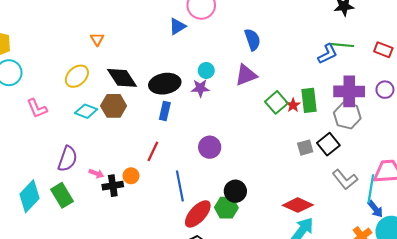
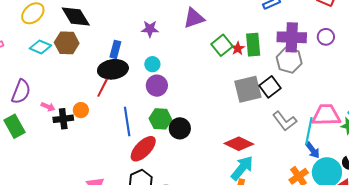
cyan circle: (206, 70) -> (152, 64), moved
black ellipse: (165, 84) -> (113, 69), moved
gray square: (305, 148) -> (248, 89), size x1.8
green hexagon: (226, 208) -> (160, 119), moved

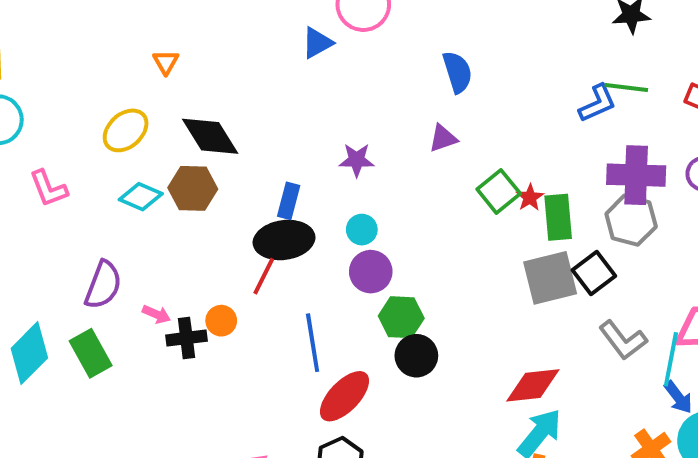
purple triangle: (194, 18) -> (443, 138), size x0.7
green rectangle: (253, 45) -> (558, 217), moved
green hexagon: (160, 119) -> (401, 317), moved
red diamond: (239, 144) -> (533, 385), turned -32

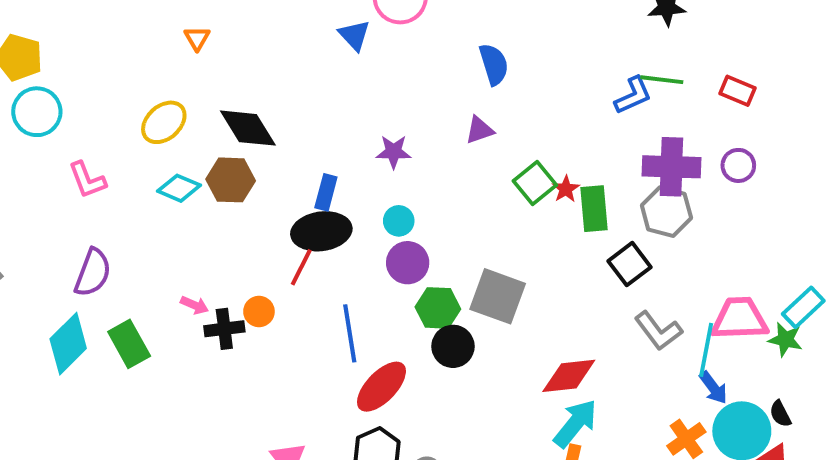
blue triangle: (317, 43) -> (354, 35), turned -44
orange triangle: (166, 62) -> (197, 38), moved
gray square: (550, 278) -> (498, 296), moved, turned 34
purple semicircle: (103, 285) -> (93, 273), moved

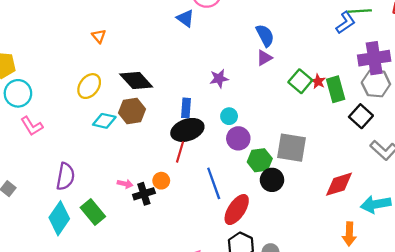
blue semicircle: (494, 64) -> (265, 35), moved
pink L-shape: (87, 180) -> (32, 126), moved
cyan arrow: (575, 423) -> (376, 204), moved, turned -128

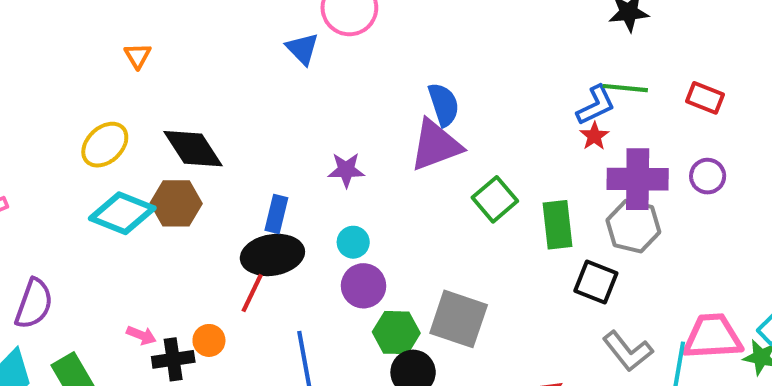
purple triangle: (264, 58) -> (436, 145), size x1.8
red star: (318, 81) -> (594, 136), moved
black square: (361, 116) -> (596, 282), turned -30
cyan diamond: (104, 121) -> (122, 213), size x1.4

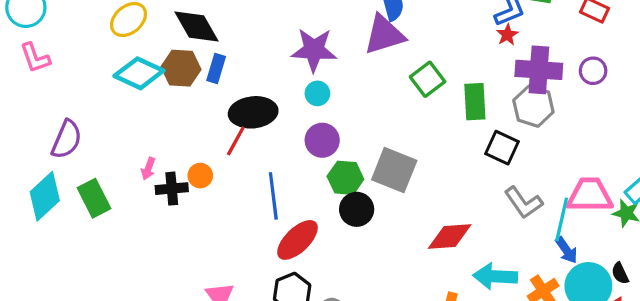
purple star: (346, 170) -> (314, 50), size x1.6
blue rectangle: (276, 214) -> (216, 69), moved
cyan circle: (353, 242) -> (317, 93), moved
pink arrow: (141, 335) -> (148, 169), turned 85

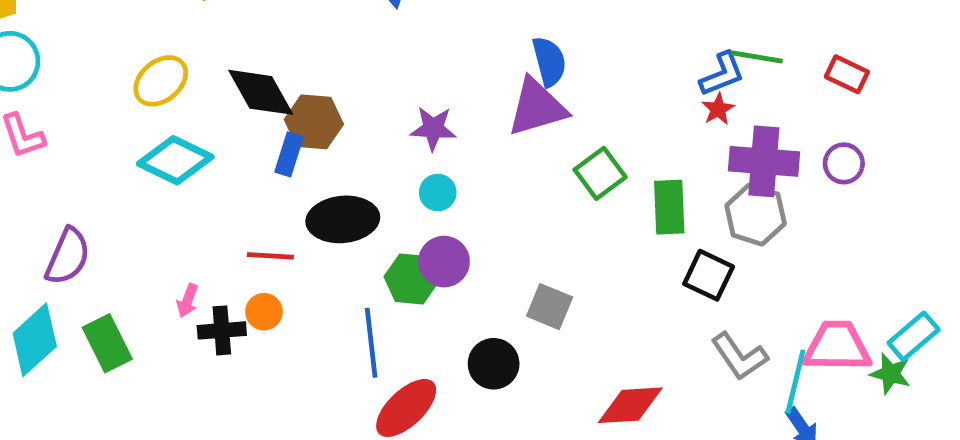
purple star: (314, 50) -> (433, 128), size x0.7
brown hexagon: (181, 68) -> (314, 122), moved
red line: (236, 141) -> (270, 256), moved, turned 64
gray square: (394, 170) -> (550, 307), size x0.7
green hexagon: (345, 178) -> (411, 279), moved

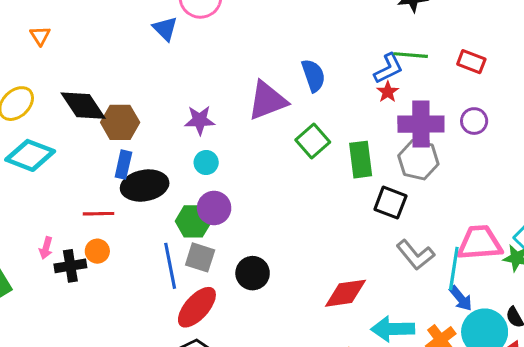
blue semicircle: (549, 62) -> (313, 75), moved
blue rectangle: (289, 154) -> (123, 165), moved
gray square: (550, 307) -> (200, 257), moved

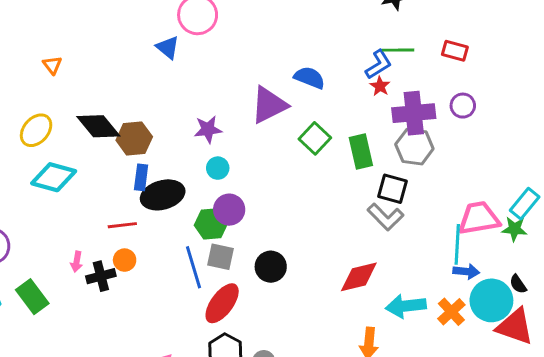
blue semicircle: (313, 75) -> (309, 78), turned -44
gray L-shape: (415, 255) -> (386, 217), moved
blue arrow: (461, 298) -> (466, 271), turned -40

